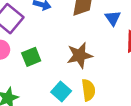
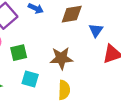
cyan square: (61, 91) -> (30, 79), moved, turned -35

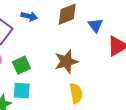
cyan square: (30, 79) -> (22, 90), moved

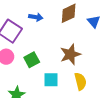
cyan square: (22, 90) -> (51, 80), moved

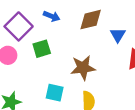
green square: (32, 60) -> (42, 49), moved

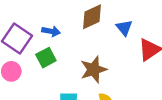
blue arrow: (52, 16) -> (51, 31), moved

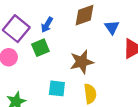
blue arrow: (51, 31) -> (47, 25), turned 105

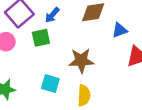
blue triangle: (112, 27) -> (120, 30), turned 35

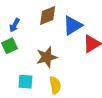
blue triangle: (120, 30) -> (73, 25), size x1.5

